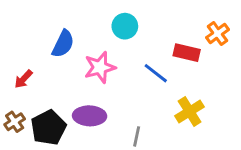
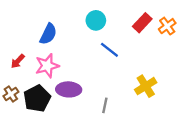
red rectangle: (187, 53) -> (142, 23), moved, turned -60
pink star: (100, 67) -> (47, 66), moved
blue line: (156, 73) -> (109, 50), moved

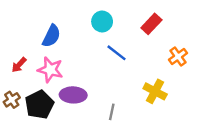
orange cross: (167, 26) -> (178, 56), moved
pink star: (47, 66) -> (50, 70), turned 30
yellow cross: (146, 86) -> (155, 91), turned -30

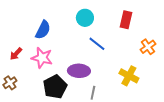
red rectangle: (151, 24) -> (126, 20), turned -30
purple ellipse: (73, 95) -> (79, 71), moved
black pentagon: (39, 105) -> (55, 87), moved

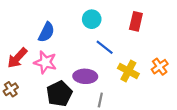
orange cross: (148, 47) -> (160, 67), moved
red arrow: (16, 54) -> (17, 58), size x1.5
yellow cross: (129, 76) -> (128, 71), moved

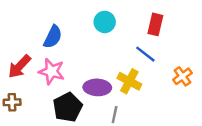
blue line: (105, 47) -> (145, 54), moved
yellow cross: (128, 71) -> (129, 81), moved
brown cross: (11, 89) -> (12, 102), turned 32

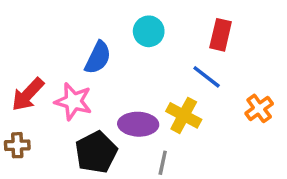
blue semicircle: (53, 37) -> (98, 58), moved

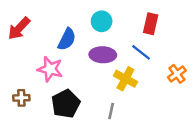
red arrow: (28, 94) -> (19, 28), moved
purple ellipse: (138, 124) -> (103, 55), moved
brown cross: (17, 145) -> (21, 98), moved

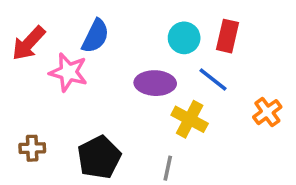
cyan circle: (102, 21) -> (184, 38), moved
blue semicircle: (67, 39) -> (95, 36), moved
pink star: (50, 69) -> (68, 72), moved

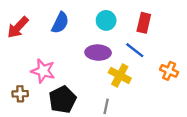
cyan circle: (184, 38) -> (106, 20), moved
pink star: (68, 72) -> (43, 71), moved
orange cross: (267, 112) -> (169, 71), turned -30

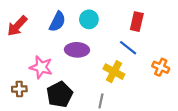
cyan circle: (106, 20) -> (89, 19), moved
purple ellipse: (98, 53) -> (77, 50), moved

